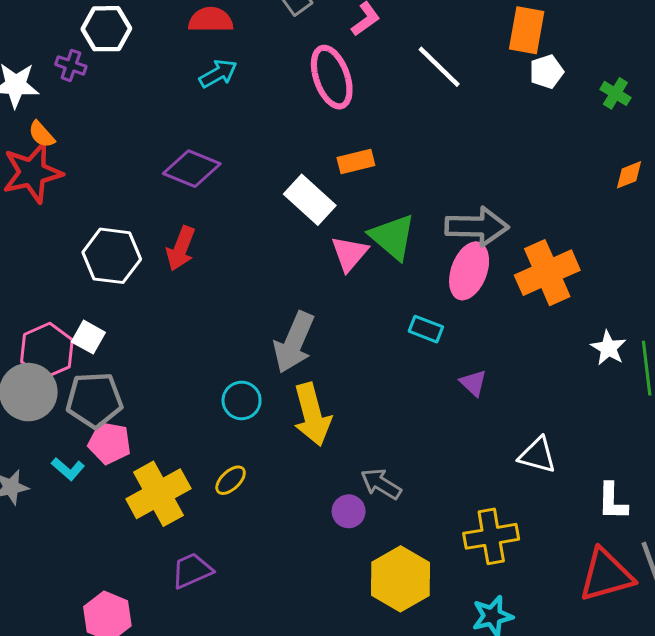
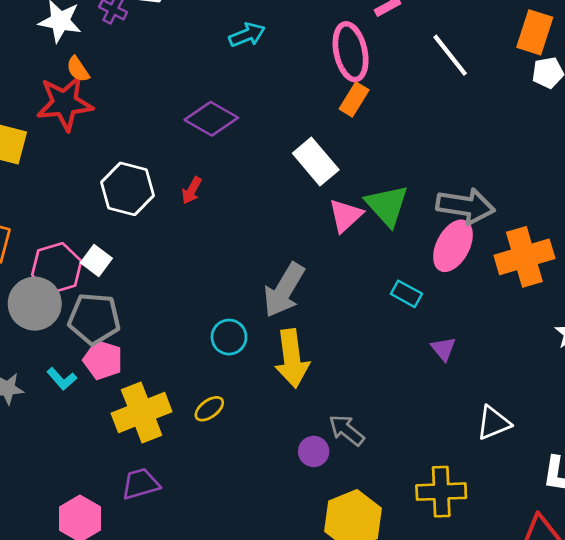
orange rectangle: (356, 162) -> (354, 99), moved, turned -52
red arrow: (181, 248) -> (192, 190), size x0.7
white triangle: (537, 455) -> (493, 423), turned -45
purple trapezoid: (192, 571) -> (140, 484), moved

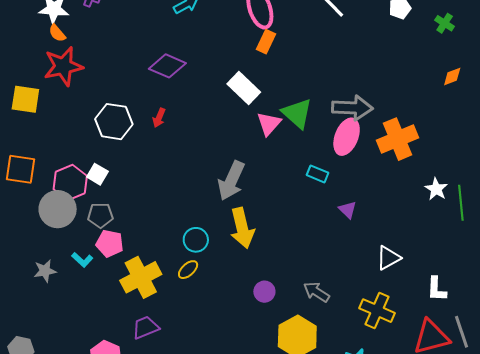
orange semicircle: (78, 69) -> (57, 33), moved
gray pentagon: (94, 319) -> (100, 215), size x0.7
cyan circle: (229, 337) -> (196, 240), moved
gray arrow: (347, 430) -> (316, 292), moved
yellow cross: (441, 492) -> (377, 311), moved, turned 32

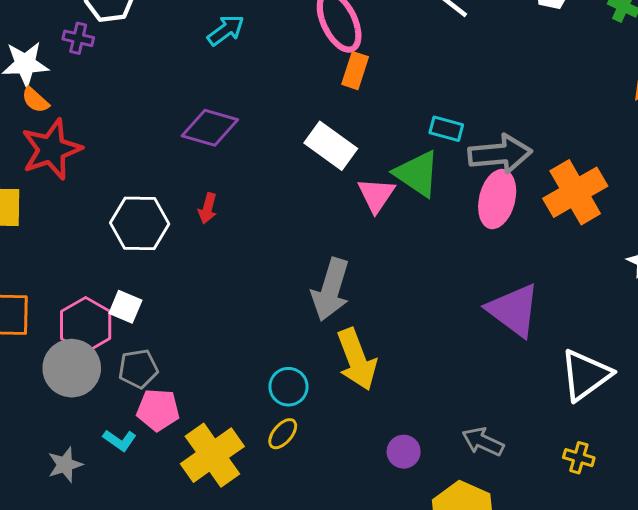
cyan rectangle: (318, 174) -> (446, 129), moved
purple triangle: (348, 210) -> (514, 310), size x2.0
white triangle: (388, 258) -> (585, 375), size x1.4
yellow cross: (377, 311) -> (579, 458), size x0.6

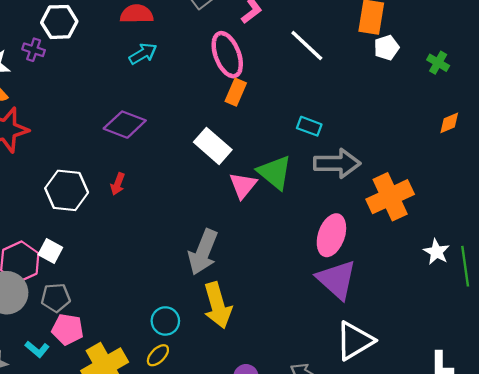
cyan rectangle: (446, 129) -> (309, 126), moved
pink ellipse: (497, 199) -> (331, 235), moved
white triangle: (585, 375) -> (355, 341), moved

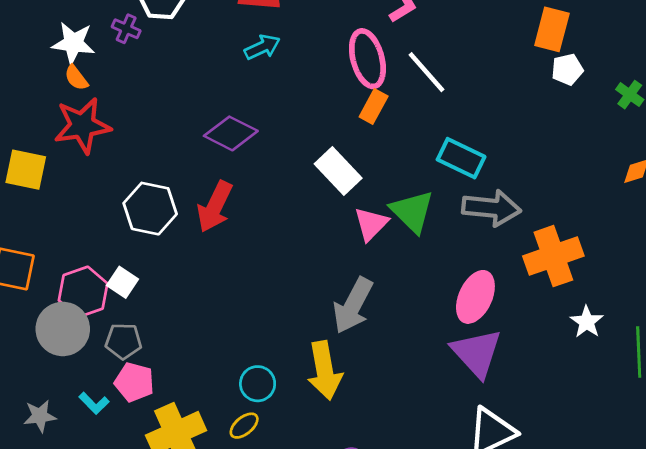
white line: (307, 45) -> (427, 72), moved
cyan rectangle: (309, 126) -> (461, 158), size x1.5
red arrow: (118, 184) -> (215, 207), size x1.8
gray arrow: (203, 252) -> (353, 305), moved
white star: (436, 252) -> (587, 322), moved

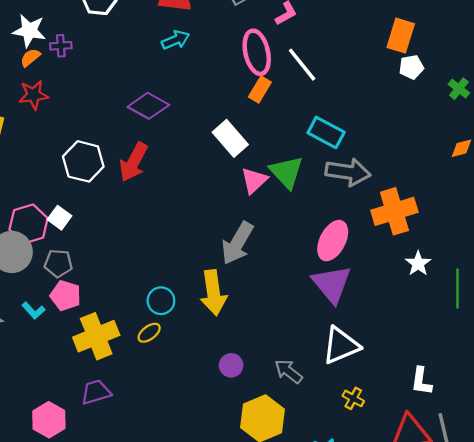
purple cross: (126, 29) -> (61, 46), moved, turned -30
orange semicircle: (76, 78) -> (30, 58), turned 85
red star: (82, 126) -> (33, 95), size x0.7

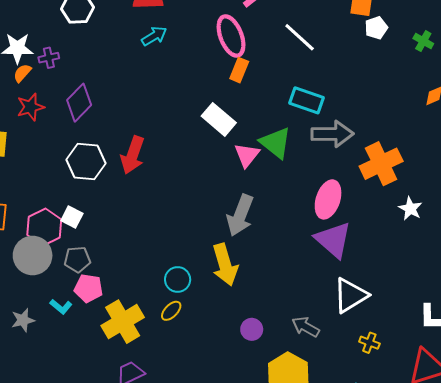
white line: (302, 65) -> (300, 37), moved
purple diamond: (148, 106) -> (79, 103), moved, turned -66

